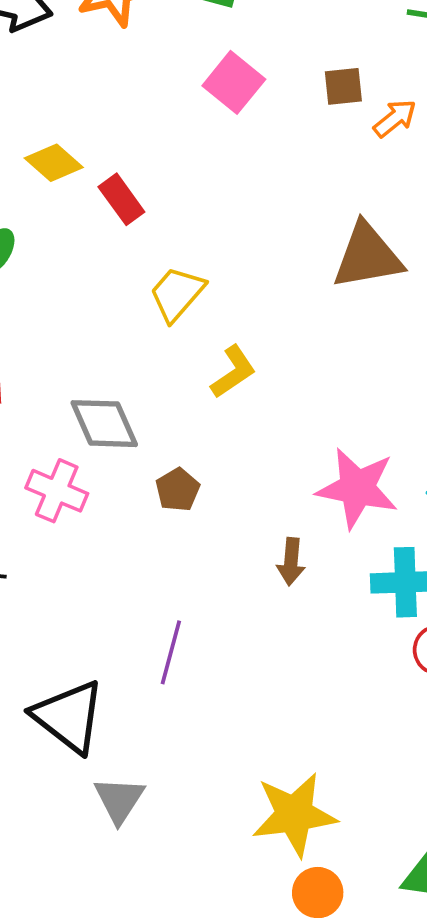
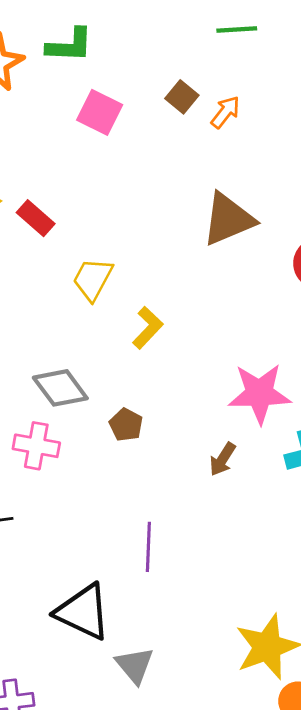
brown square: (343, 86) -> (182, 97), turned -32
brown arrow: (291, 562) -> (223, 459), turned 40

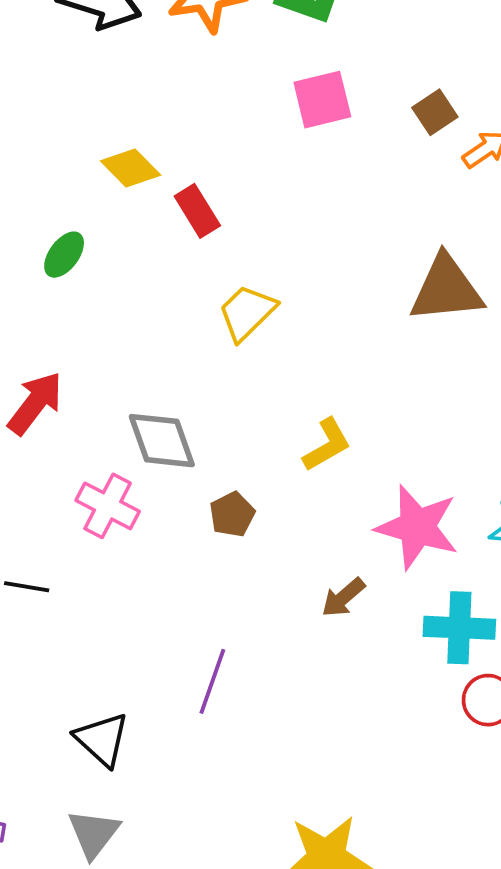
pink square: (100, 112) -> (322, 100), turned 33
yellow L-shape: (148, 328) -> (327, 445), moved
black triangle: (83, 612) -> (102, 739), size x0.7
gray triangle: (135, 665) -> (94, 834), moved

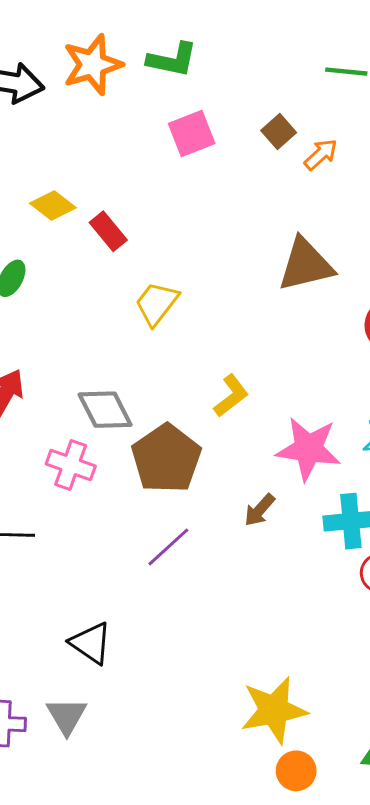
brown pentagon: (232, 514) -> (166, 459), size x2.0
purple line: (212, 681) -> (168, 547), moved, turned 36
gray triangle: (94, 834) -> (67, 716), moved

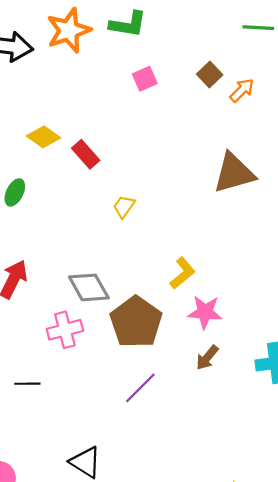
pink square: (192, 134) -> (145, 79), size x0.7
yellow trapezoid: (157, 303) -> (124, 207), size x0.7
pink star: (308, 449) -> (205, 312), moved, size x0.7
pink cross: (71, 465) -> (65, 330), turned -32

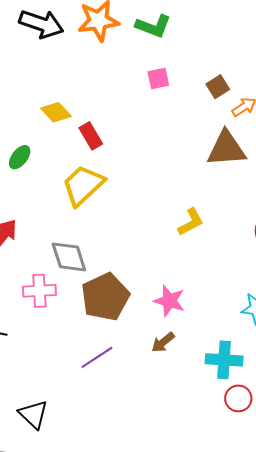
brown triangle: (234, 173) -> (226, 149), moved
yellow trapezoid: (124, 207) -> (83, 185), moved, size x2.0
yellow L-shape: (182, 273) -> (191, 222), moved

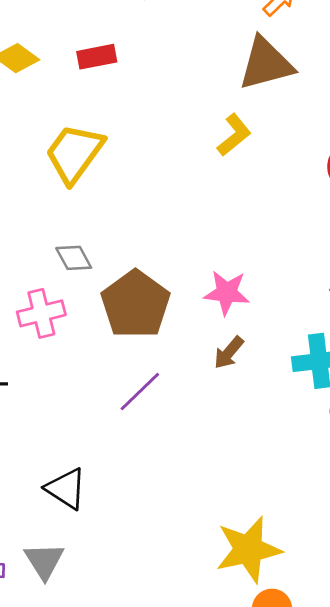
red rectangle: (91, 136) -> (97, 57), moved, turned -60
yellow L-shape: (191, 222) -> (234, 135), moved
gray diamond: (69, 257) -> (74, 258), size x0.7

